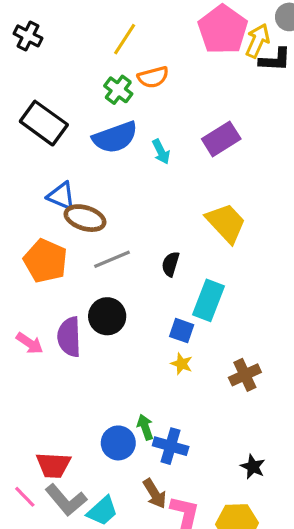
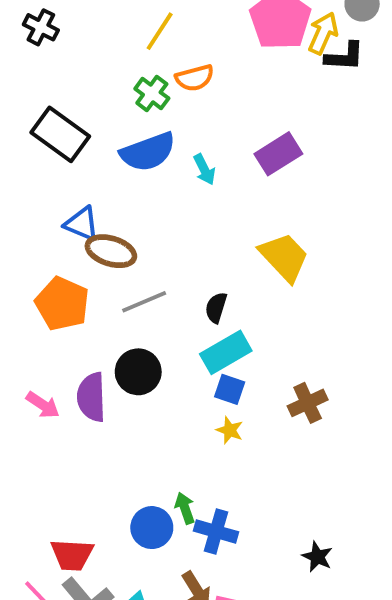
cyan rectangle: (209, 300) -> (226, 352), moved, turned 39
brown cross: (245, 375) -> (308, 403), moved

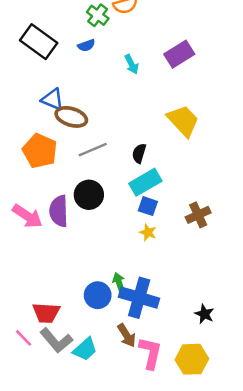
blue semicircle: (148, 152) -> (86, 45), moved, size x0.5
pink arrow: (43, 405) -> (27, 216), size x1.4
blue cross: (216, 531) -> (139, 298), size x1.4

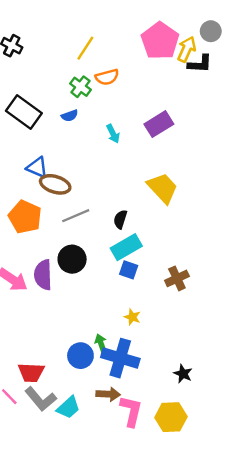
yellow star: (148, 232) -> (132, 317), moved
brown arrow: (127, 335) -> (108, 394), turned -55

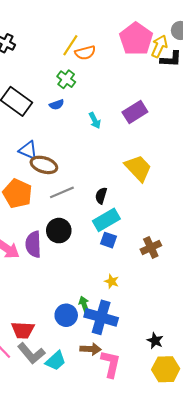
orange semicircle: (107, 77) -> (85, 53), moved
black star: (183, 374) -> (155, 341), moved
yellow hexagon: (171, 417) -> (166, 369), moved

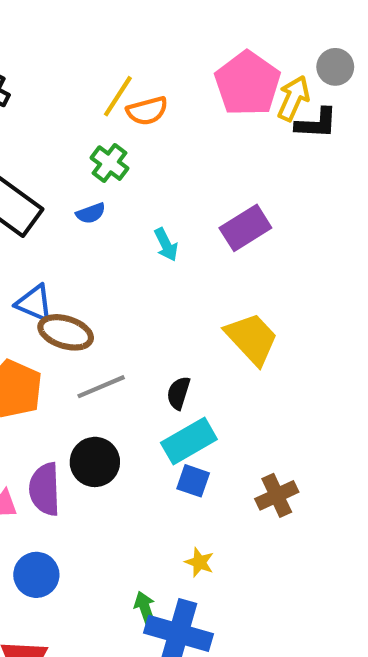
blue circle: (66, 315) -> (36, 575), moved

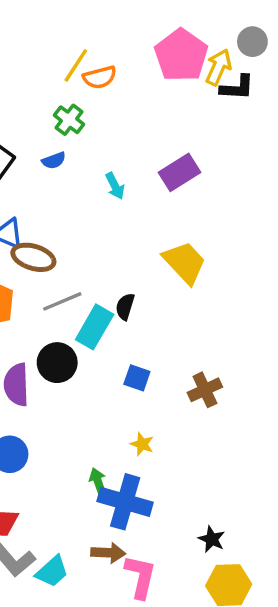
cyan rectangle: (189, 441) -> (95, 327), moved, turned -30

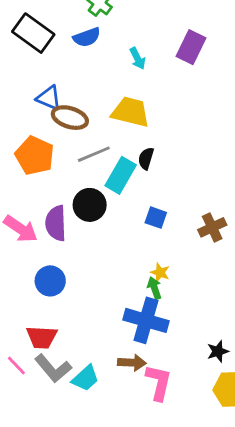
blue semicircle: (54, 161) -> (87, 37), size x1.4
purple rectangle: (179, 172) -> (191, 47), turned -32
yellow trapezoid: (185, 262) -> (130, 112), moved, turned -33
green arrow: (98, 481) -> (154, 288), moved
black star: (212, 539) -> (218, 351), turned 30

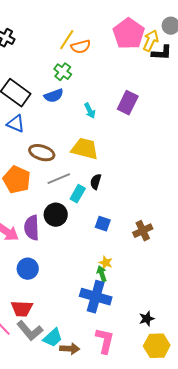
blue triangle: (49, 98) -> (16, 124), moved
cyan rectangle: (121, 175) -> (78, 194), size x0.7
brown arrow: (132, 363) -> (70, 349), moved

